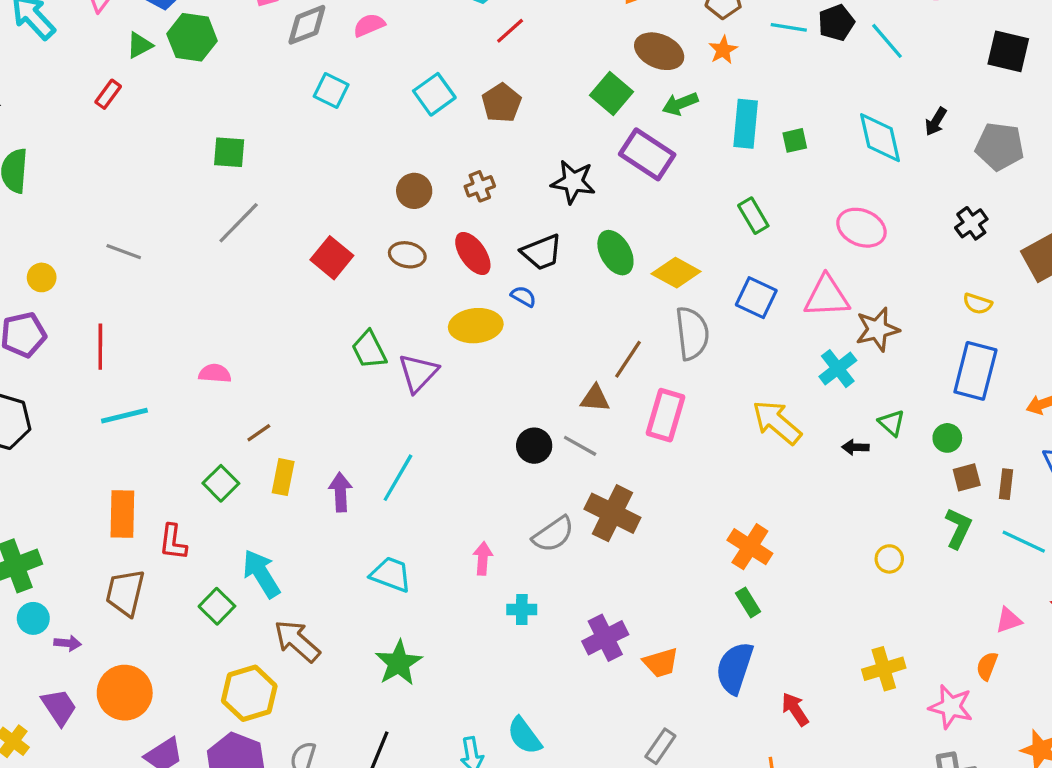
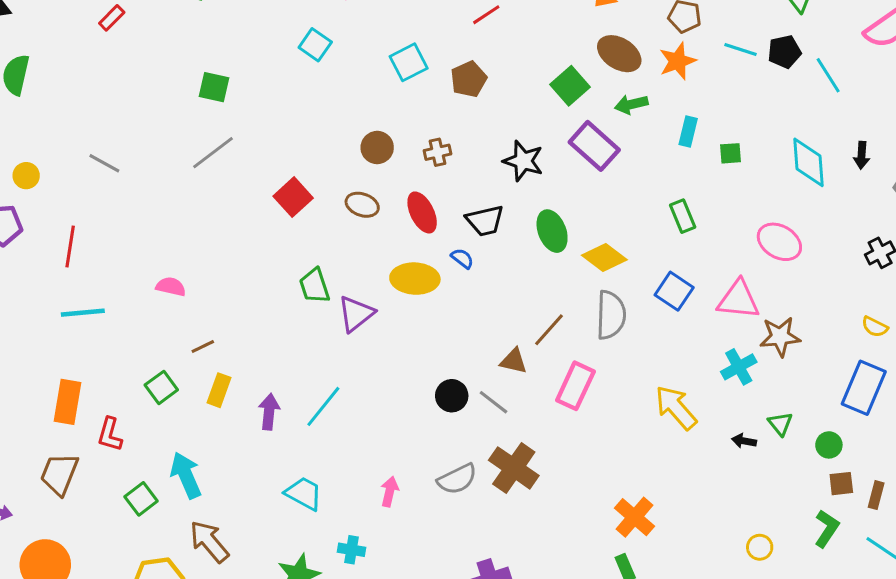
orange star: (723, 50) -> (678, 61), size x1.4
black arrow: (936, 122) -> (862, 155), turned -36
cyan rectangle: (746, 124) -> (688, 131), size x0.7
cyan cross: (522, 609) -> (352, 550), moved

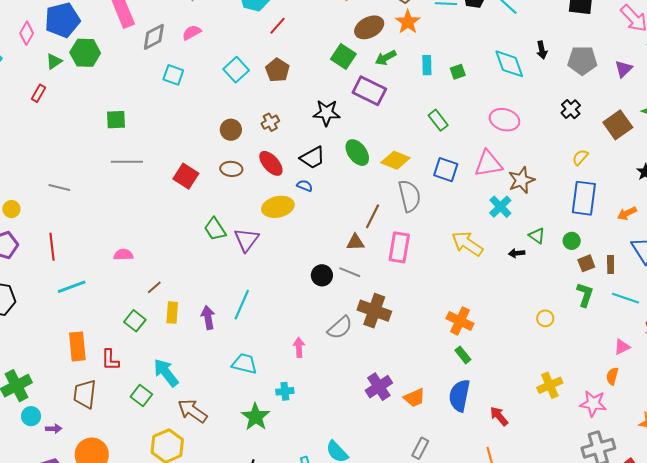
brown ellipse: (619, 54) -> (369, 27), turned -44
gray line: (213, 153) -> (127, 162), turned 52
yellow semicircle: (875, 327) -> (580, 157), turned 120

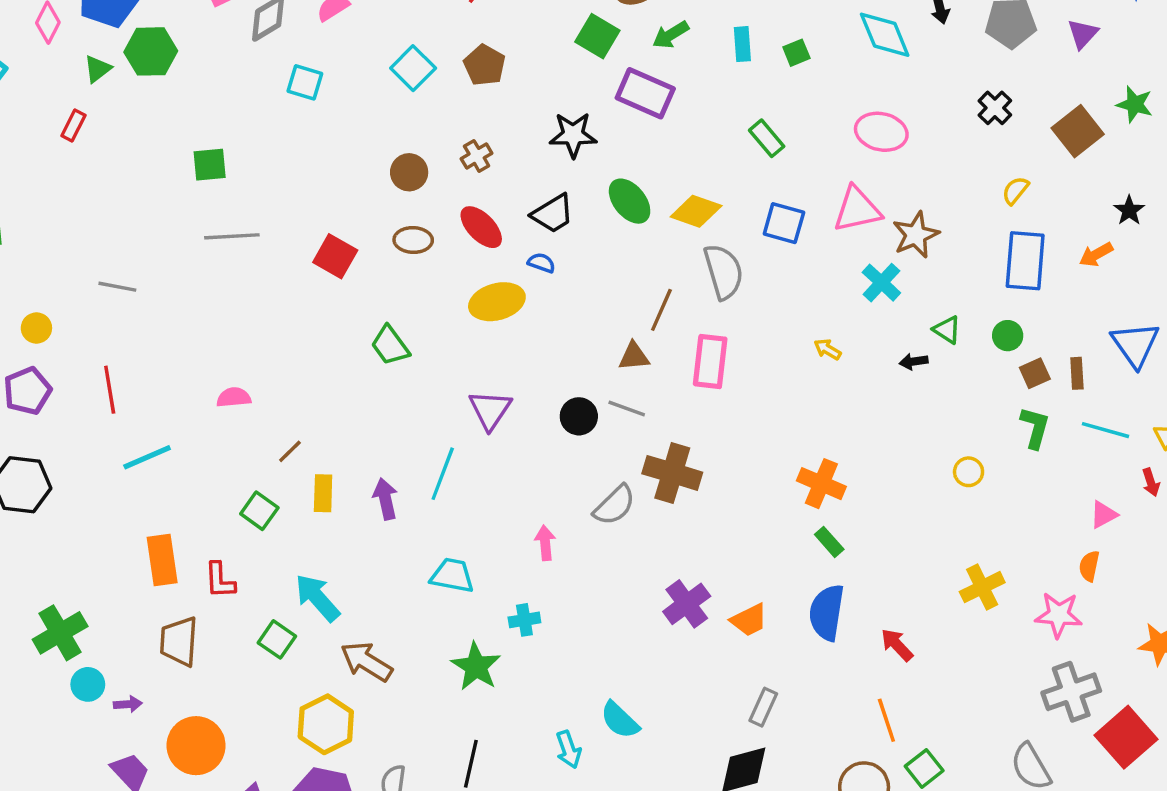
orange arrow: (627, 213) -> (1096, 254), moved
purple triangle: (246, 240) -> (490, 410), moved
yellow arrow: (467, 244) -> (827, 349), size x0.5

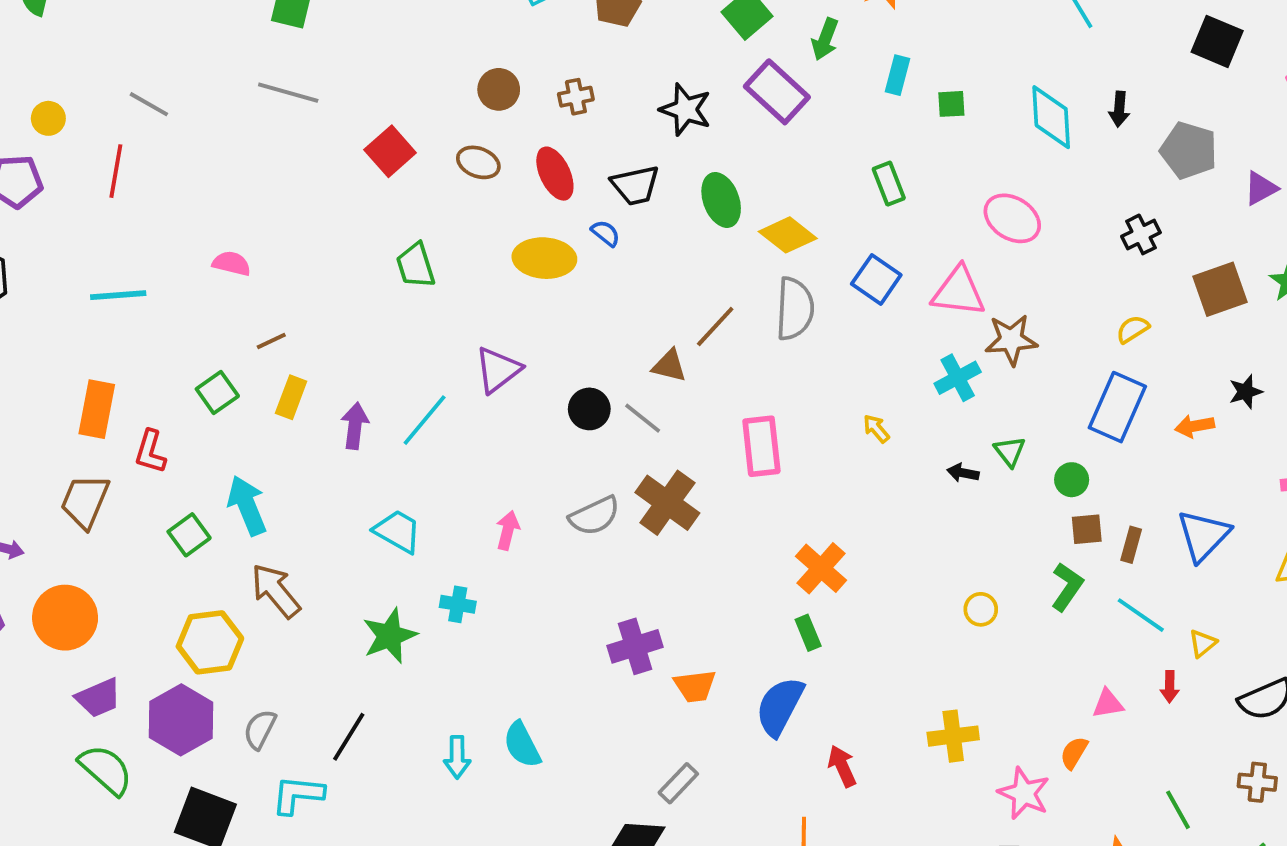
green arrow: (671, 35) -> (825, 39), turned -57
pink rectangle: (710, 361) -> (761, 446), moved, turned -32
red line: (110, 390) -> (116, 171), moved

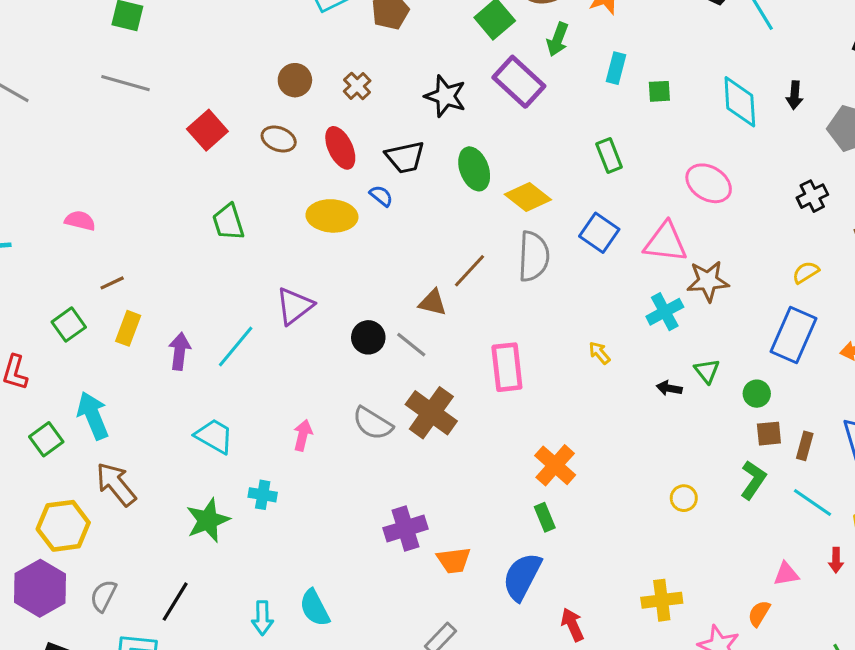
brown cross: (576, 97) -> (357, 86), turned -32
gray semicircle: (595, 516) -> (373, 423), turned 57

